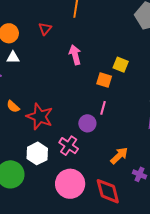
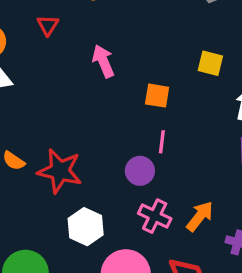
yellow square: (121, 65) -> (210, 63), moved
pink cross: (69, 146) -> (155, 216), moved
white hexagon: (37, 153) -> (86, 227), moved

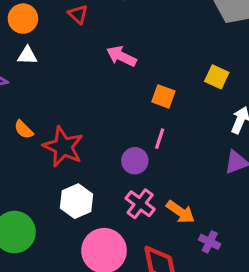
red triangle: (48, 25) -> (78, 14), turned -30
pink arrow: (103, 61) -> (121, 56), turned -52
orange arrow: (200, 216) -> (180, 212), turned 76

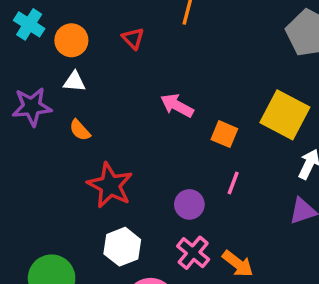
pink arrow: (121, 56) -> (177, 106), moved
yellow square: (217, 77) -> (285, 115), size x1.8
orange semicircle: (24, 130) -> (80, 130), moved
pink line: (160, 139) -> (233, 183), moved

